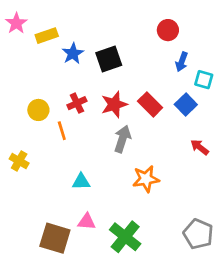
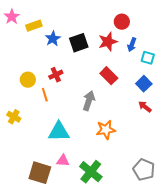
red star: (114, 104) -> (108, 42), moved
blue square: (186, 104) -> (144, 84), moved
cyan triangle: (81, 182) -> (59, 132), size x1.6

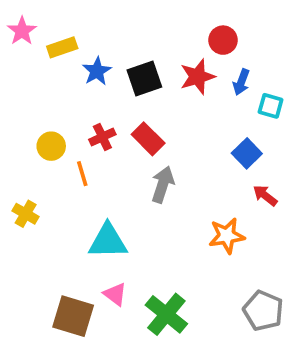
red rectangle: (109, 76) -> (148, 139), moved
blue square: (144, 84) -> (247, 153), moved
orange star: (106, 130) -> (227, 236), moved
pink triangle: (63, 161) -> (115, 294), turned 32

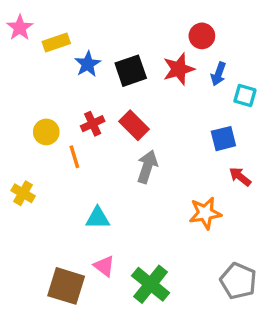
blue square: (247, 153) -> (223, 139), turned 30
cyan triangle: (108, 241) -> (98, 218), size x0.7

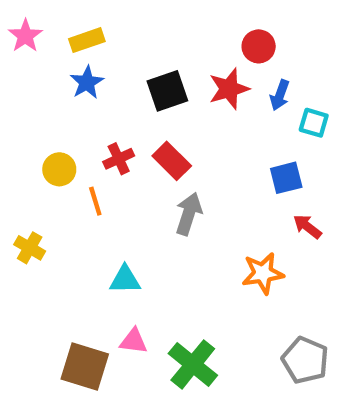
yellow rectangle: (56, 43) -> (87, 40), moved
blue star: (88, 64) -> (87, 82), moved
pink triangle: (104, 266) -> (133, 341), turned -30

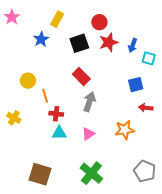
yellow rectangle: (87, 40) -> (57, 19), moved, turned -42
red circle: (259, 46) -> (99, 22), moved
red cross: (119, 159) -> (56, 114), moved, turned 32
red arrow: (307, 227) -> (146, 108), turned -32
pink triangle: (133, 341) -> (88, 134), moved, turned -40

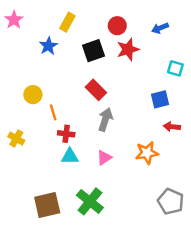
blue arrow: (133, 45) -> (160, 28), moved, turned 48
green cross: (91, 173) -> (90, 201), moved
brown square: (40, 174) -> (47, 205), turned -30

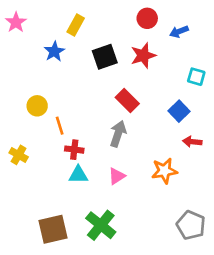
red circle: (117, 26) -> (147, 18), moved
red rectangle: (96, 90) -> (127, 101), moved
blue square: (160, 99) -> (179, 111), turned -30

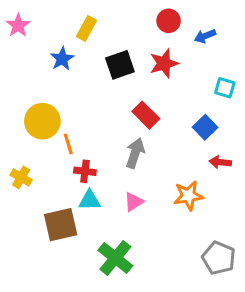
yellow circle: (37, 106) -> (42, 121), size x1.5
brown square: (53, 229) -> (61, 225), moved

